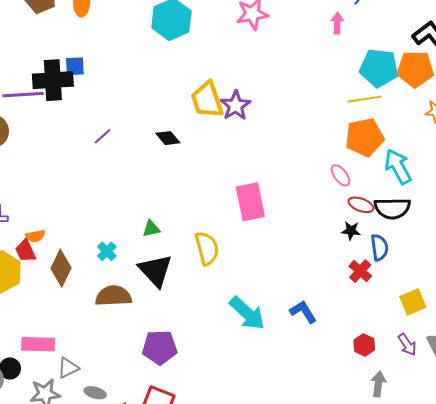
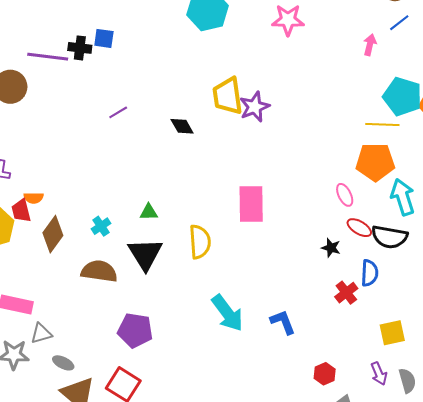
black cross: (53, 80) -> (80, 48), size x0.6
black star: (351, 231) -> (331, 248), moved
red hexagon: (364, 345) -> (325, 374), moved

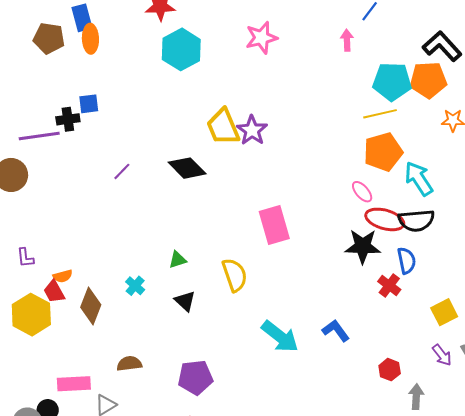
black diamond: (182, 126) -> (187, 168), size x1.5
red ellipse: (359, 228) -> (385, 219), size x1.5
black star: (331, 248) -> (363, 246), size x1.8
black triangle: (145, 254) -> (185, 301), size x0.6
brown semicircle: (99, 271) -> (129, 364), moved, size x0.7

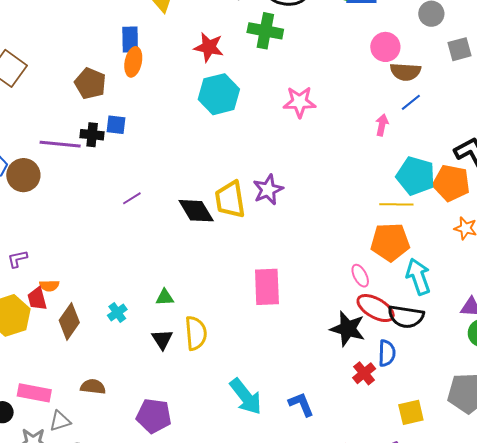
brown pentagon: (49, 38) -> (90, 83), moved
yellow trapezoid: (223, 127) -> (230, 200), moved
purple L-shape: (25, 258) -> (17, 259), turned 70
yellow semicircle: (235, 275) -> (196, 333), moved

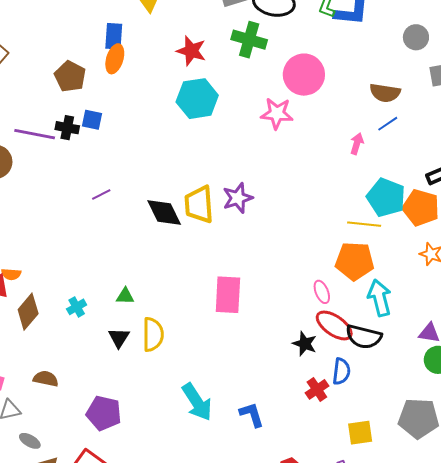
pink circle: (385, 47) -> (304, 75), moved, size x1.4
black star: (348, 329) -> (305, 344), size x0.7

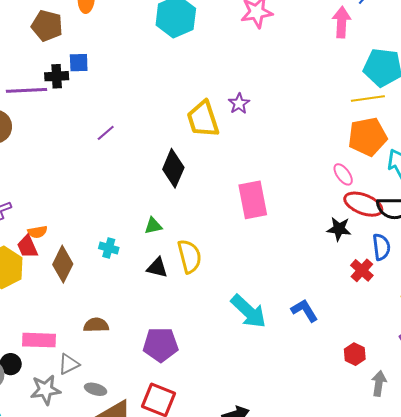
pink arrow: (357, 144) -> (342, 22), size x1.4
purple star: (238, 198) -> (239, 104), size x0.7
black diamond: (164, 213) -> (173, 168), moved, turned 63
cyan cross: (77, 307) -> (109, 248), turned -30
black triangle: (119, 338) -> (157, 268), turned -35

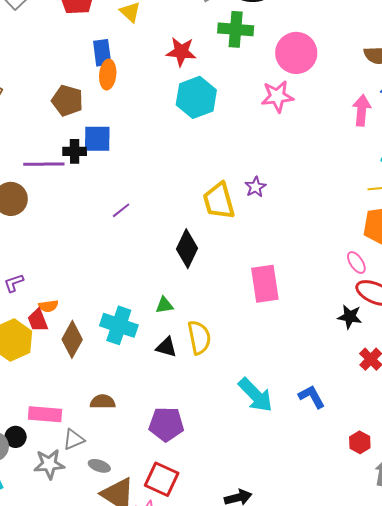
blue square: (79, 63) -> (97, 139), size x1.4
cyan cross: (109, 248) -> (119, 325), size x1.8

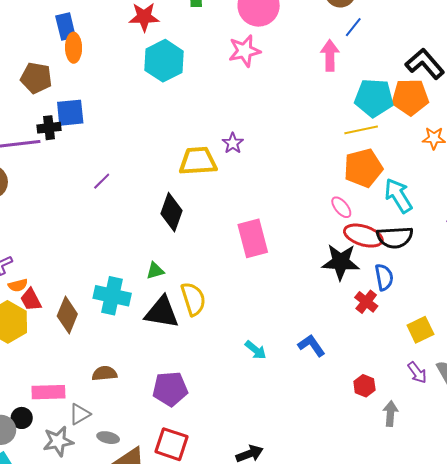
yellow trapezoid: (219, 201) -> (198, 161), turned 108
orange semicircle: (48, 306) -> (18, 285), moved
black star: (350, 317) -> (341, 262), size x1.5
black triangle: (166, 347) -> (162, 312), size x1.6
cyan arrow: (256, 395) -> (256, 350), size x0.6

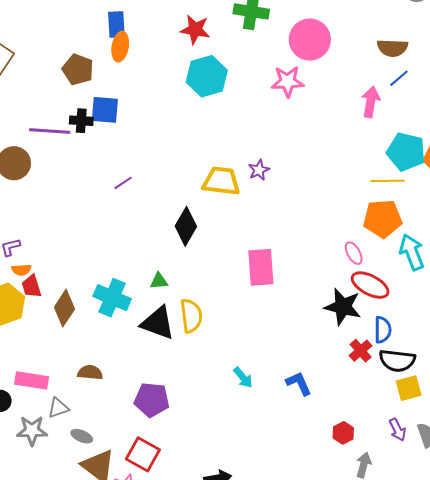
black semicircle: (395, 237) -> (397, 361), moved

